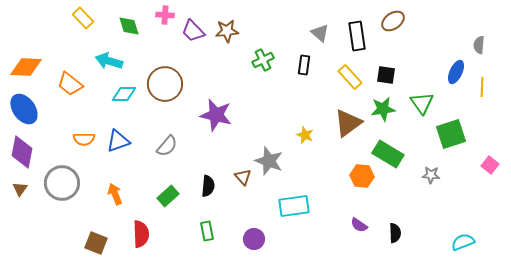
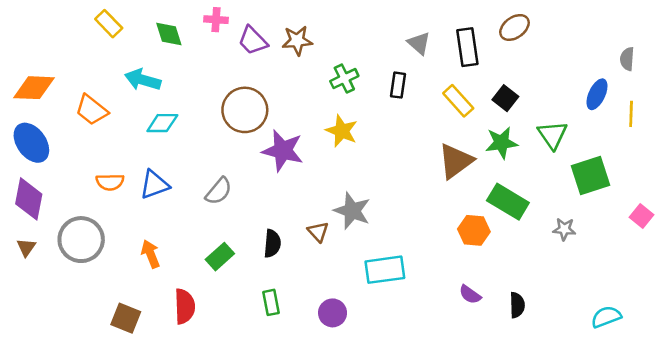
black square: (386, 75) -> (505, 98), turned 30
brown circle: (165, 84) -> (245, 110), moved
yellow star: (305, 135) -> (342, 131), moved, size x1.4

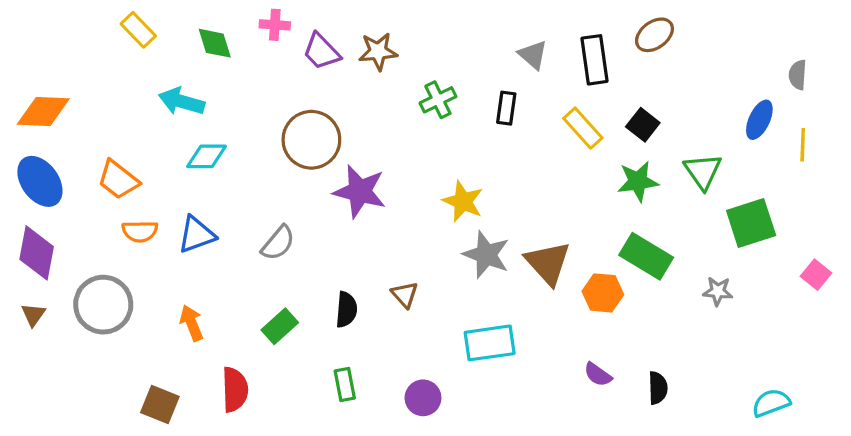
orange trapezoid: (92, 110) -> (118, 180), moved
yellow star: (342, 131) -> (463, 201), moved
brown triangle: (456, 161) -> (548, 263), moved, turned -36
gray star: (352, 211) -> (486, 255), moved

